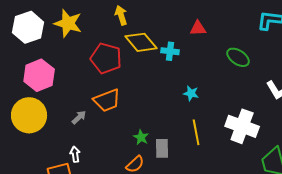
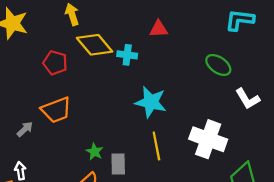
green ellipse: (238, 57) -> (218, 65), moved
red pentagon: (106, 58) -> (55, 63), size x0.7
cyan star: (191, 93) -> (151, 102), size x1.8

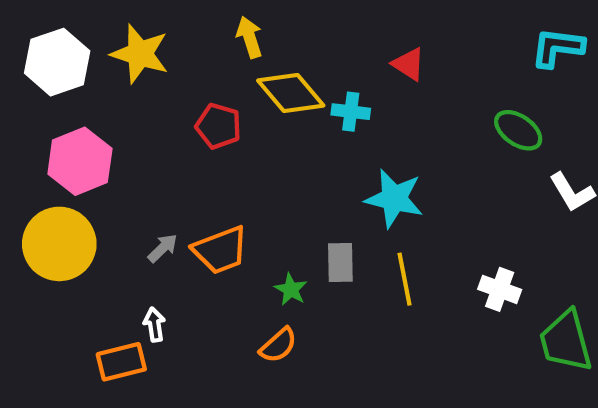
red triangle: (159, 29) -> (409, 64), turned 36
orange trapezoid: (56, 110) -> (221, 250), moved
white cross: (208, 139) -> (500, 289), moved, size x0.6
gray rectangle: (118, 164) -> (340, 263), moved

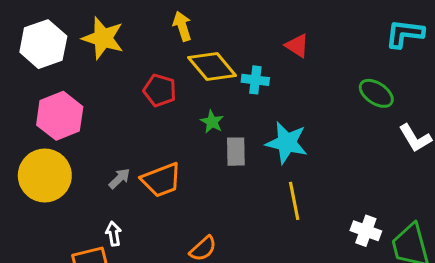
gray rectangle: (340, 263) -> (236, 152), moved
green star: (291, 289) -> (212, 122), moved
white cross: (500, 289) -> (366, 231), moved

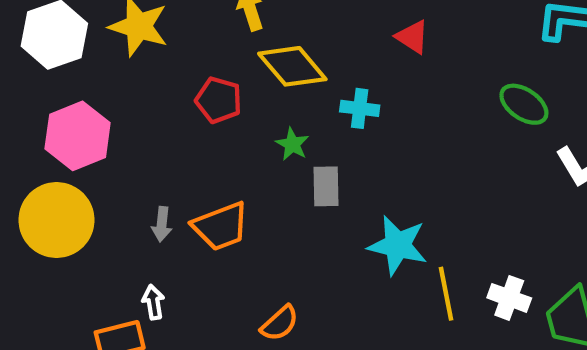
cyan cross: (255, 80) -> (360, 108), moved
cyan star: (287, 143) -> (398, 245), moved
gray arrow: (119, 178) -> (162, 224), turned 140
yellow line: (294, 201) -> (446, 294), moved

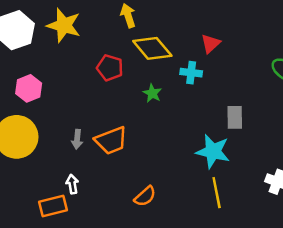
red triangle: (412, 37) -> (211, 44), moved, turned 45
pink hexagon: (78, 136) -> (29, 88), size x0.7
gray rectangle: (326, 186) -> (235, 117), moved
yellow line: (446, 294) -> (217, 193), moved

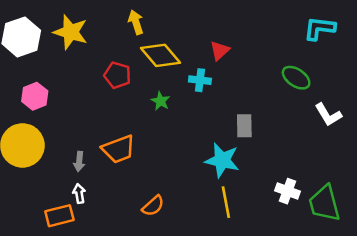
gray arrow: (77, 139) -> (79, 161), moved

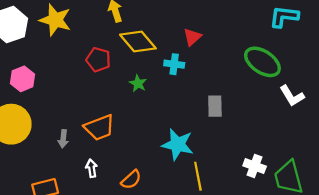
green ellipse: (296, 78) -> (262, 62), size x1.4
cyan star: (222, 160) -> (178, 145), moved
white arrow: (79, 194) -> (92, 168), moved

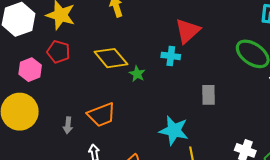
red triangle: (192, 37) -> (188, 31), size x1.5
yellow diamond: (138, 41) -> (111, 58), moved
red pentagon: (98, 60) -> (58, 52), moved

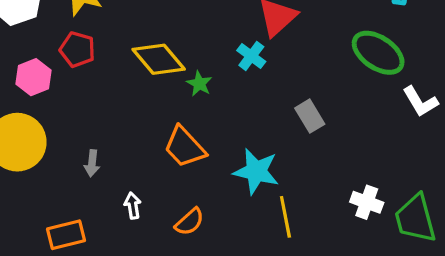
cyan cross: (171, 56) -> (251, 56), turned 30
gray rectangle: (209, 95) -> (310, 116), turned -30
orange trapezoid: (101, 115) -> (185, 147), moved, turned 68

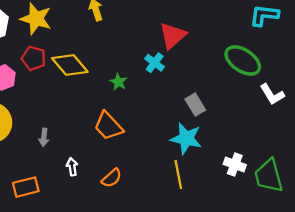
yellow diamond: (159, 59) -> (70, 65), moved
cyan star: (256, 171) -> (186, 138), moved

